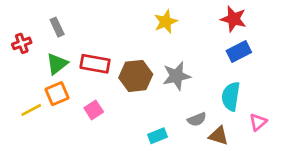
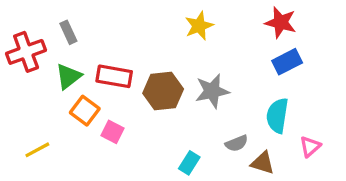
red cross: (22, 43) -> (26, 52), size x1.6
orange square: (57, 94) -> (85, 111), moved, turned -30
yellow line: (31, 110) -> (37, 150), moved
pink square: (94, 110) -> (113, 132), turned -30
cyan rectangle: (157, 136) -> (189, 163), turned -36

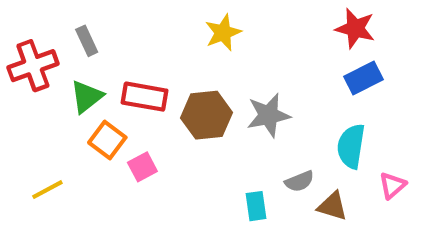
yellow star: (199, 26) -> (223, 33), moved
pink square: (113, 132) -> (142, 167), turned 35
cyan rectangle: (189, 163) -> (256, 206), moved, turned -40

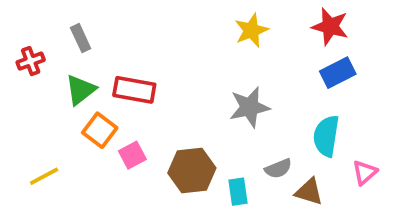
yellow star: (223, 33) -> (251, 30), moved
red cross: (33, 66) -> (31, 61), size x0.6
brown hexagon: (206, 115) -> (192, 171), moved

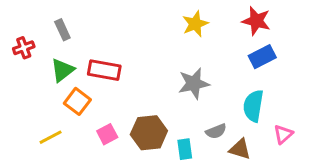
pink square: (132, 155) -> (107, 134), moved
yellow line: (44, 176) -> (51, 137), moved

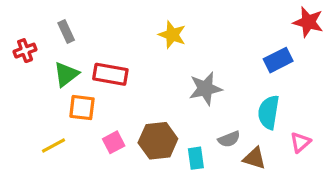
red star: (256, 21) -> (308, 22), moved
yellow star: (195, 24) -> (172, 35), moved, turned -30
orange square: (77, 101) -> (82, 108), turned -30

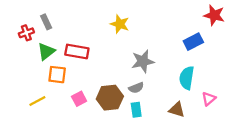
red cross: (25, 51) -> (26, 33), moved
gray semicircle: (229, 139) -> (136, 88), moved

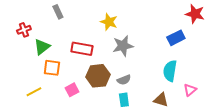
gray rectangle: (46, 22) -> (58, 12), moved
red rectangle: (77, 51) -> (82, 49), moved
gray star: (143, 61) -> (123, 46), moved
brown hexagon: (110, 98) -> (98, 76), moved

